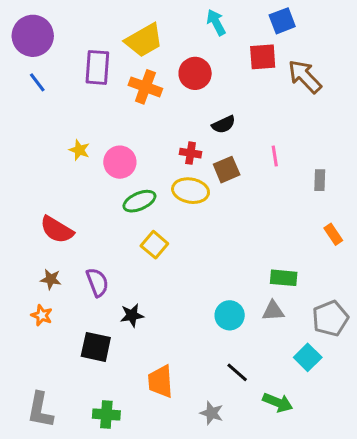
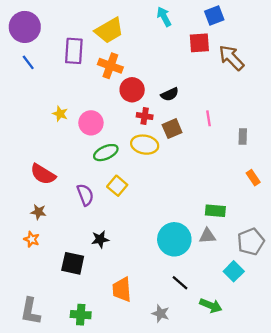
red circle: (195, 73) -> (132, 90), moved
purple semicircle: (97, 282) -> (85, 195), moved
cyan circle: (230, 315) -> (174, 239), size x1.5

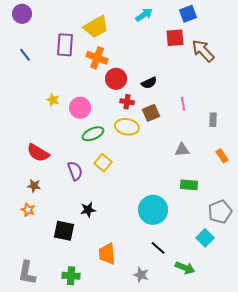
cyan arrow: (164, 17) -> (144, 15), turned 84
purple circle: (25, 27) -> (22, 14), moved, size x0.7
gray triangle: (207, 236) -> (182, 150), moved

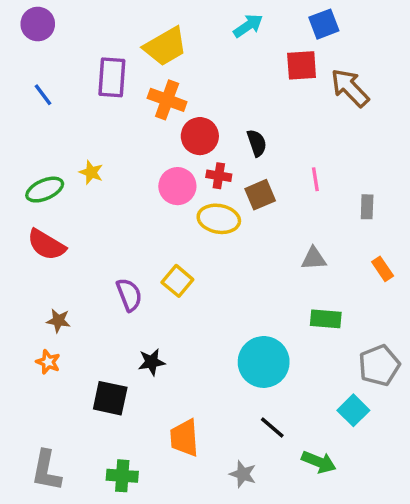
black semicircle: (149, 83) -> (257, 143), turned -84
pink circle: (80, 108) -> (177, 186), moved
green ellipse: (93, 134) -> (45, 190), moved
red semicircle: (38, 153) -> (46, 245), moved

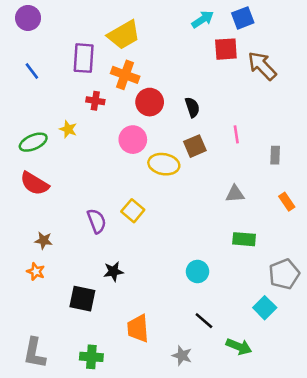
cyan arrow: (248, 26) -> (203, 19), moved
red cross: (219, 176) -> (95, 101), moved
cyan circle: (264, 362) -> (197, 271), size x0.6

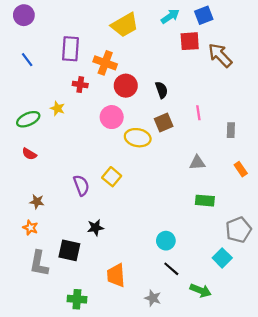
yellow trapezoid: (124, 35) -> (125, 25), moved
red semicircle: (34, 184) -> (29, 154), size x0.6
cyan circle: (197, 271) -> (166, 241), moved
gray L-shape: (34, 353) -> (39, 263), moved

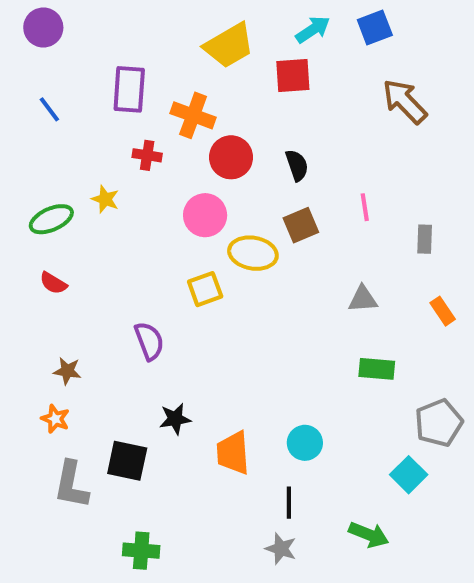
red square: (190, 41) -> (293, 75), moved
yellow square: (112, 177) -> (205, 289), moved, turned 30
black line: (171, 269) -> (289, 503), moved, turned 49
orange trapezoid: (116, 275) -> (233, 453), moved

